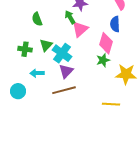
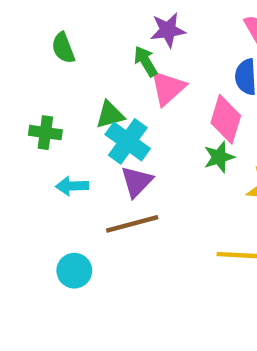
green semicircle: (37, 19) -> (63, 48), moved
green triangle: (46, 45) -> (110, 115), moved, turned 32
cyan circle: (18, 91) -> (74, 271), moved

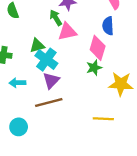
pink triangle: (168, 88) -> (67, 32), turned 30

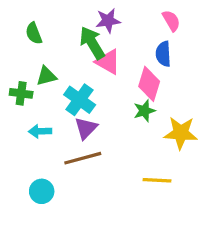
green arrow: (56, 18) -> (92, 43), size x1.5
pink triangle: (67, 32) -> (108, 62), turned 42
green triangle: (37, 46) -> (46, 76), moved

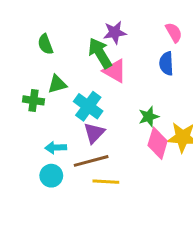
pink diamond: (149, 84) -> (158, 143), moved
cyan arrow: (40, 131) -> (56, 148), moved
yellow line: (157, 180) -> (106, 182), moved
cyan circle: (42, 191) -> (51, 176), moved

